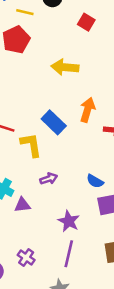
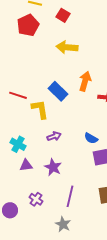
red square: (86, 22) -> (63, 15), moved
purple triangle: (22, 205) -> (26, 165), moved
purple star: (69, 221) -> (53, 167), moved

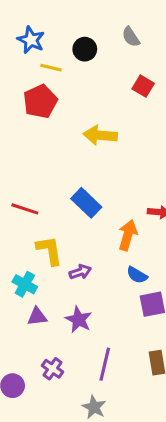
red square: (63, 15) -> (143, 86), moved
orange arrow: (85, 81) -> (128, 235), moved
yellow L-shape: (40, 109) -> (49, 250), moved

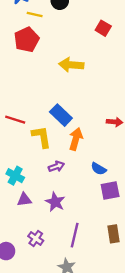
orange arrow: (128, 235) -> (76, 139), moved
yellow L-shape: (49, 250) -> (41, 137), moved

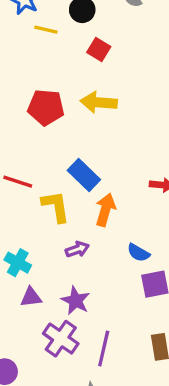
red square: (103, 28) -> (99, 49), moved
red pentagon: (27, 40) -> (46, 107), moved, turned 30
purple cross: (36, 238) -> (61, 339), moved, size x1.5

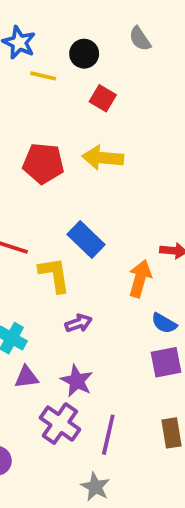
orange arrow: (105, 210) -> (140, 279), moved
blue semicircle: (138, 253) -> (164, 323), moved

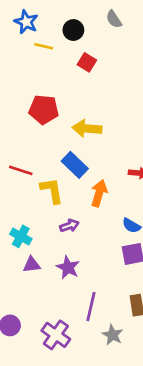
yellow arrow: (103, 158) -> (87, 128), moved
orange arrow: (140, 279) -> (99, 193), moved
purple cross: (60, 424) -> (56, 335), moved
gray star: (95, 487) -> (113, 335), moved

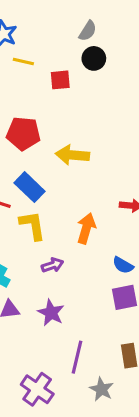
gray semicircle: (114, 19) -> (88, 31), moved, turned -114
black circle: (73, 30) -> (94, 58), moved
red square: (87, 62) -> (60, 80), moved, turned -36
blue rectangle: (75, 165) -> (30, 187), moved

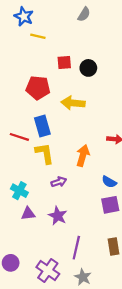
black circle: (94, 58) -> (88, 68), moved
red square: (60, 80) -> (64, 62), moved
blue rectangle: (30, 187) -> (42, 126), turned 30
gray star: (101, 389) -> (83, 277), moved

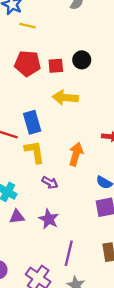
red square: (64, 62) -> (56, 66), moved
red pentagon: (38, 88) -> (27, 63), moved
purple arrow: (59, 182) -> (50, 183), turned 48

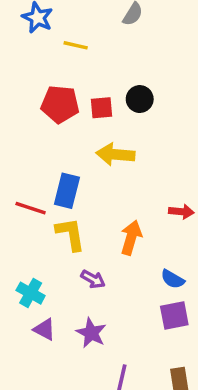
yellow line: (27, 26) -> (76, 45), moved
blue rectangle: (32, 122) -> (67, 191), turned 30
purple triangle: (17, 217) -> (44, 329), turned 35

